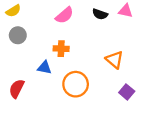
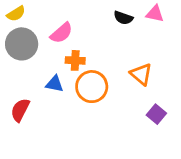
pink semicircle: (64, 15) -> (61, 33), moved
gray circle: (18, 35) -> (22, 44), size x1.5
orange circle: (76, 84) -> (92, 87), moved

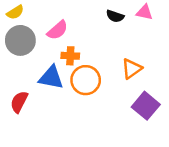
orange triangle: (141, 74) -> (132, 69), turned 45
blue triangle: (55, 84) -> (51, 78), size x1.5
purple square: (156, 114) -> (146, 106), size x1.5

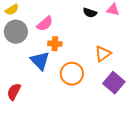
blue triangle: (51, 78) -> (40, 61), turned 35
orange circle: (86, 80) -> (72, 74), moved
red semicircle: (19, 102) -> (14, 92), moved

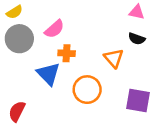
black semicircle: (90, 13) -> (137, 39), moved
orange triangle: (103, 54) -> (114, 58), moved, turned -36
purple square: (114, 83) -> (138, 100), turned -30

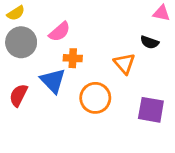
pink triangle: (137, 12) -> (161, 13), moved
red semicircle: (17, 111) -> (18, 95), moved

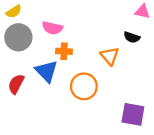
pink semicircle: (60, 32) -> (52, 28), turned 54
purple square: (151, 110) -> (133, 114), moved

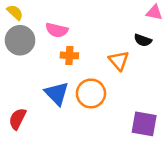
yellow semicircle: (14, 12) -> (15, 12), turned -105
blue triangle: (46, 71) -> (57, 93), moved
red semicircle: (16, 84) -> (17, 119), moved

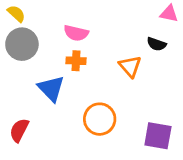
pink semicircle: (57, 30) -> (76, 33), moved
blue triangle: (57, 93) -> (51, 89), moved
orange circle: (91, 93) -> (100, 119), moved

